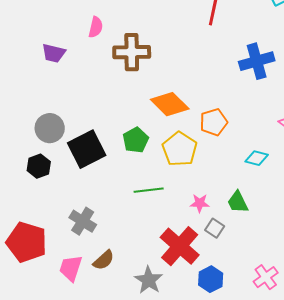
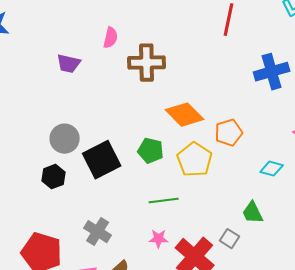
green pentagon: (136, 140) -> (151, 151), turned -30
pink star: (200, 203) -> (159, 239), moved

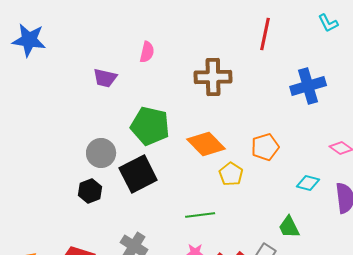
brown cross: (147, 63) -> (213, 77), moved
orange diamond: (185, 115) -> (206, 144), moved
green pentagon: (151, 151) -> (150, 126), moved, size x1.5
yellow pentagon: (195, 160) -> (231, 174), size x0.7

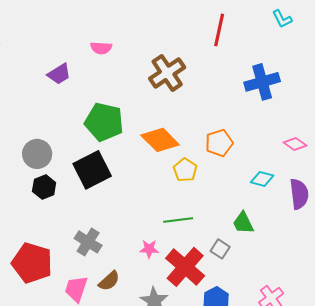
pink semicircle: (147, 52) -> (101, 48), turned 80
brown cross: (213, 77) -> (167, 73), turned -33
purple trapezoid: (105, 78) -> (59, 74), turned -45
gray circle: (101, 153) -> (37, 154), moved
green line: (200, 215) -> (178, 220), moved

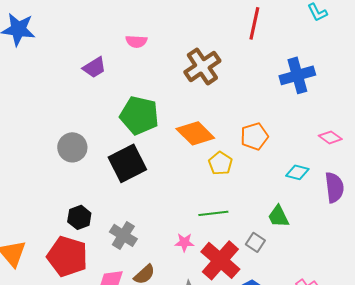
black hexagon: (44, 187) -> (79, 217), moved

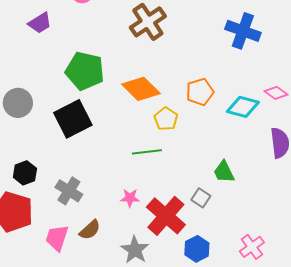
blue cross: (297, 75) -> (243, 31), turned 36
cyan diamond: (297, 172) -> (243, 107), moved, size x1.4
green line: (213, 213) -> (147, 152), moved

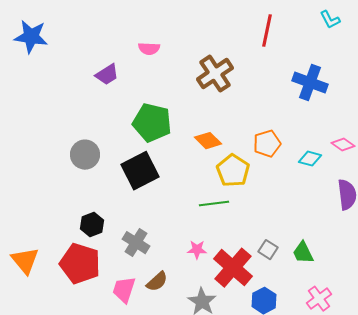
orange diamond: (141, 89) -> (208, 141), size x0.7
cyan diamond: (243, 107) -> (310, 159), size x0.7
yellow pentagon: (166, 119) -> (233, 171), size x1.4
green trapezoid: (224, 172) -> (303, 253), moved

